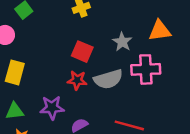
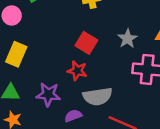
gray semicircle: (108, 79) -> (98, 96), moved

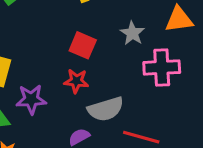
purple star: (48, 94) -> (31, 99), moved

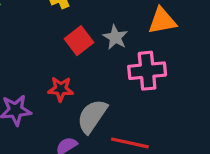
red square: (83, 45) -> (79, 41), moved, turned 32
gray semicircle: (106, 109) -> (92, 116), turned 144

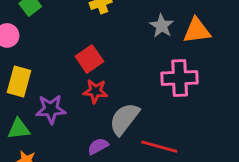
gray star: (115, 37) -> (162, 26), moved
red square: (79, 41) -> (89, 59), moved

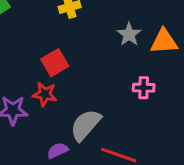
pink cross: (180, 78) -> (144, 88), size x0.6
red star: (95, 91) -> (45, 94), moved

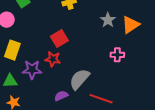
orange triangle: (164, 42) -> (131, 25), turned -30

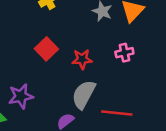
red star: (53, 59) -> (82, 59), moved

